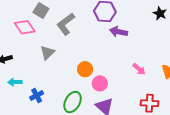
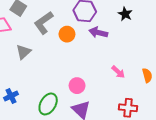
black star: (160, 13) -> (125, 14), moved
orange circle: (85, 69) -> (67, 34), moved

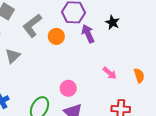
black star: (125, 14) -> (112, 22), moved
purple arrow: (98, 32) -> (88, 34), turned 54

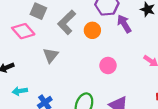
pink circle: (68, 88) -> (108, 65), moved

